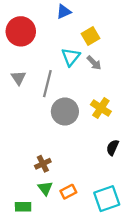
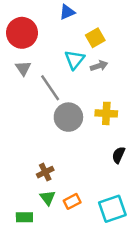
gray arrow: (94, 63) -> (99, 66), turned -63
gray triangle: (18, 78) -> (23, 68), moved
gray line: (47, 84) -> (50, 88), turned -48
yellow cross: (101, 108) -> (106, 113), turned -30

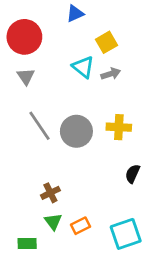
cyan triangle: (75, 60) -> (83, 67), turned -30
gray line: (50, 88) -> (39, 126), moved

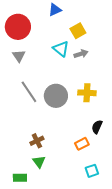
orange rectangle: (81, 226) -> (82, 144), moved
cyan square: (126, 234) -> (92, 171), size x0.6

